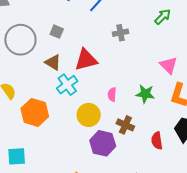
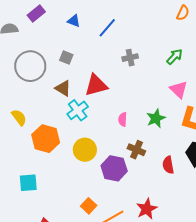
green arrow: (163, 17) -> (175, 57), moved
green star: (145, 94) -> (156, 118), turned -30
yellow circle: (89, 115) -> (85, 150), moved

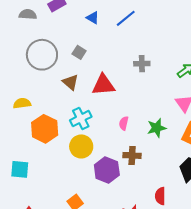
blue line: (107, 28) -> (126, 18), moved
cyan cross: (78, 110) -> (81, 118), moved
yellow semicircle: (19, 117) -> (22, 103), turned -72
brown cross: (136, 150) -> (132, 155), turned -30
red semicircle: (168, 165) -> (160, 196), moved

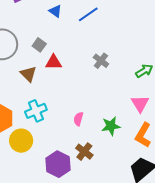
gray cross: (142, 64) -> (101, 61), turned 35
red triangle: (103, 85) -> (54, 62), moved, size x0.7
yellow circle: (81, 146) -> (21, 141), moved
brown cross: (132, 155) -> (84, 152), turned 30

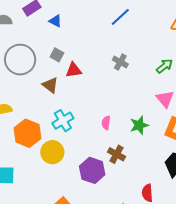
blue triangle: (55, 11) -> (55, 21), moved
blue line: (88, 14) -> (120, 17), moved

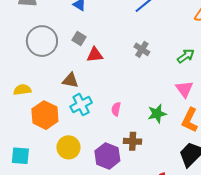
brown triangle: (50, 85) -> (70, 80), moved, turned -30
pink semicircle: (106, 123) -> (116, 109), moved
yellow circle: (52, 152) -> (68, 147), moved
brown cross: (117, 154) -> (133, 141), turned -30

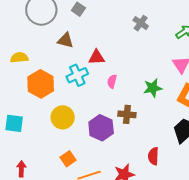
red triangle: (95, 55) -> (96, 57), moved
brown triangle: (70, 80) -> (65, 40), moved

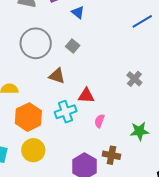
gray cross: (141, 23) -> (134, 79), moved
yellow circle: (63, 117) -> (33, 150), moved

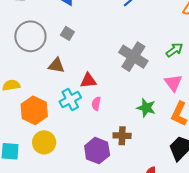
gray cross: (134, 79) -> (133, 57), size x1.8
pink semicircle: (100, 121) -> (96, 104), moved
green star: (139, 131) -> (146, 108), turned 30

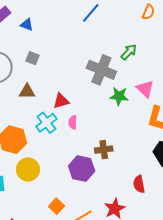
green arrow: (174, 50) -> (129, 52), moved
green star: (146, 108) -> (119, 96), moved

